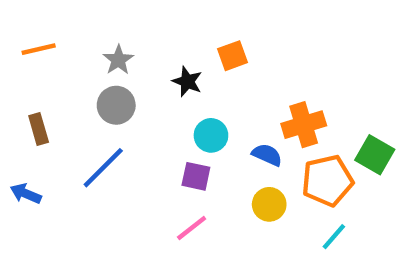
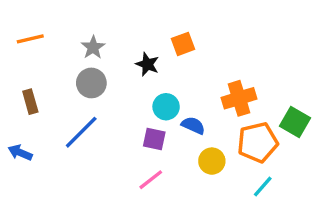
blue semicircle: (267, 155) -> (193, 125), moved

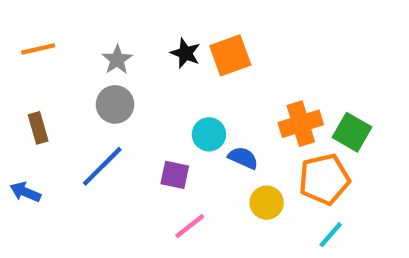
orange square: (183, 44) -> (230, 55), size x1.4
black star: (147, 64) -> (185, 53), moved
green square: (295, 122) -> (352, 132), moved
purple square: (154, 139) -> (175, 175), moved

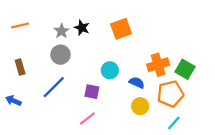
black star: (185, 53) -> (82, 28), moved
blue semicircle: (243, 158) -> (137, 83), moved
pink line: (190, 226) -> (87, 119), moved

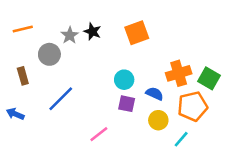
gray circle: (60, 55) -> (49, 54), moved
purple square: (92, 92) -> (127, 104), moved
cyan line: (174, 123) -> (181, 139), moved

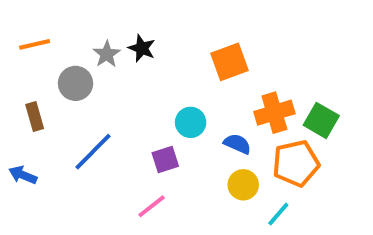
orange square: (137, 33) -> (230, 62), moved
purple square: (127, 104) -> (165, 159), moved, turned -30

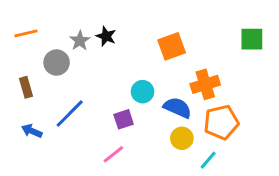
green square: (321, 120) -> (252, 39), moved, turned -30
blue semicircle: (237, 144) -> (178, 108), size x1.4
blue arrow: (23, 175) -> (32, 131), moved

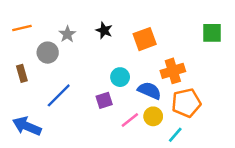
black star: (106, 36) -> (104, 30), moved
blue arrow: (32, 131) -> (27, 126), moved, size x1.6
pink line: (113, 154) -> (130, 120), moved

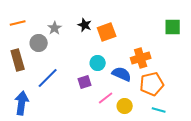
orange square: (145, 39) -> (107, 32), moved
brown rectangle: (22, 73) -> (18, 60), size x1.5
yellow circle: (153, 116) -> (125, 106), moved
blue arrow: (27, 126) -> (22, 103), turned 75
cyan line: (175, 135) -> (159, 110), moved, turned 64

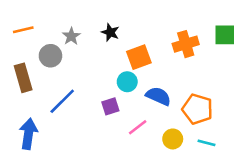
orange square: (107, 32) -> (139, 57), moved
orange cross: (141, 58) -> (186, 44), moved
orange pentagon: (152, 84) -> (197, 109), turned 30
yellow circle: (125, 106) -> (173, 139), moved

